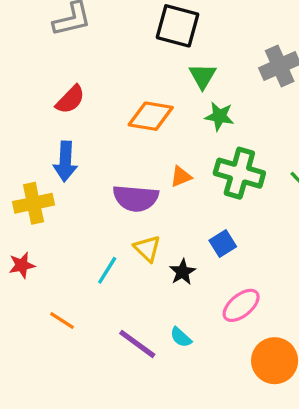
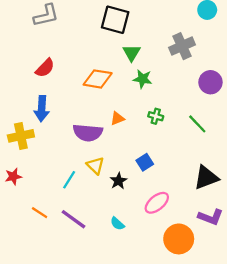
green cross: (239, 173) -> (156, 116), size x0.5
purple line: (137, 344) -> (74, 219), moved

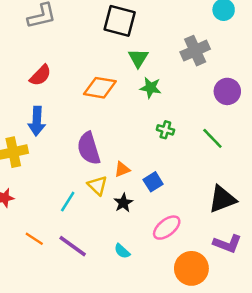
orange triangle: (117, 118) -> (122, 169), moved
purple semicircle: (88, 133) -> (89, 148), turned 68

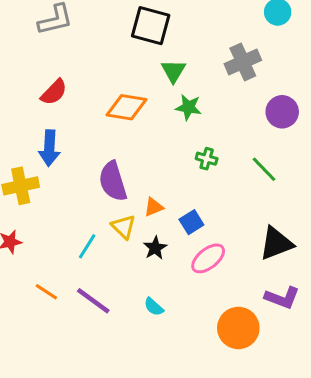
pink ellipse: (167, 228) -> (208, 258), moved

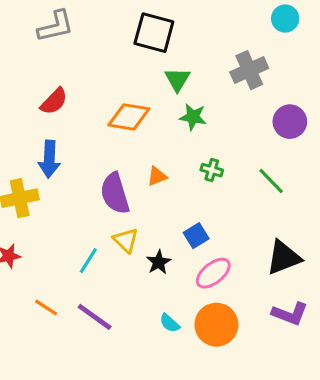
orange triangle: (154, 207) -> (157, 176), moved
cyan semicircle: (154, 307) -> (170, 323), moved
orange circle: (238, 328) -> (216, 325), moved

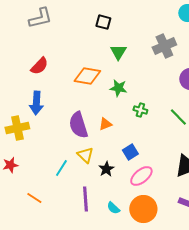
black square: (154, 33) -> (103, 22), size x0.6
green star: (193, 117) -> (118, 88), moved
orange triangle: (157, 176) -> (105, 124), moved
purple line: (95, 317) -> (85, 199), moved, turned 50

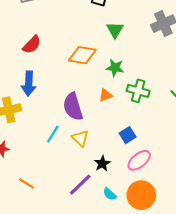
green cross: (140, 110) -> (138, 91), size x1.5
orange triangle: (105, 124) -> (105, 95), moved
cyan line: (61, 168) -> (53, 134), moved
black star: (106, 169) -> (102, 164), moved
purple line: (85, 199) -> (80, 185), turned 50

